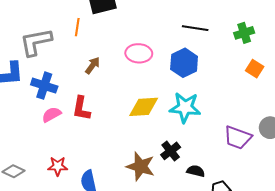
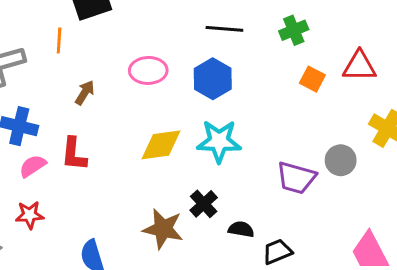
red star: (58, 166) -> (30, 215), moved

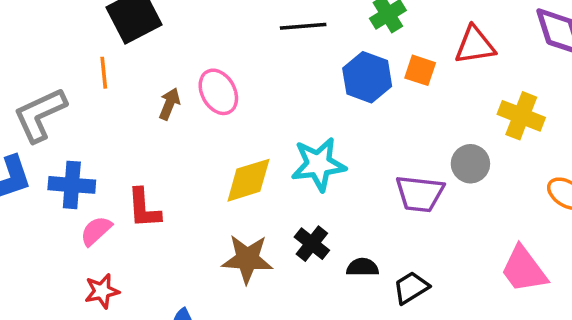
pink ellipse: (148, 70) -> (218, 92), turned 72
blue hexagon: (213, 79) -> (367, 77), moved
brown arrow: (85, 93) -> (169, 104), moved
brown star: (163, 229) -> (247, 259), moved

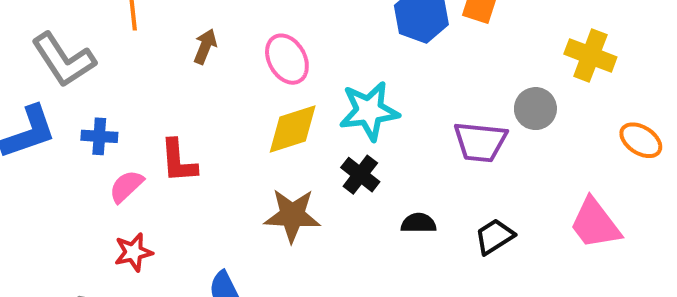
pink ellipse: (218, 92) -> (287, 59), moved
gray L-shape: (40, 115) -> (64, 60), turned -98
blue cross: (72, 185) -> (99, 136), size x0.7
black cross: (312, 244) -> (360, 175), moved
black trapezoid: (411, 288) -> (494, 237), moved

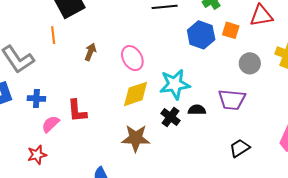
gray circle: (535, 109) -> (250, 63), moved
black semicircle: (419, 223) -> (197, 110), moved
red star: (133, 252) -> (37, 155), moved

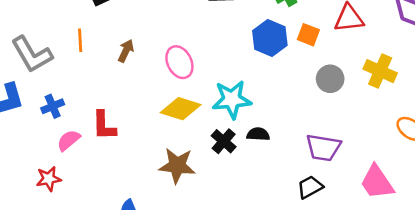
orange line: (53, 35) -> (80, 40), moved
yellow diamond: (136, 94) -> (181, 109), turned 32
blue cross: (36, 98) -> (53, 106), turned -30
purple trapezoid: (232, 100) -> (323, 148), moved

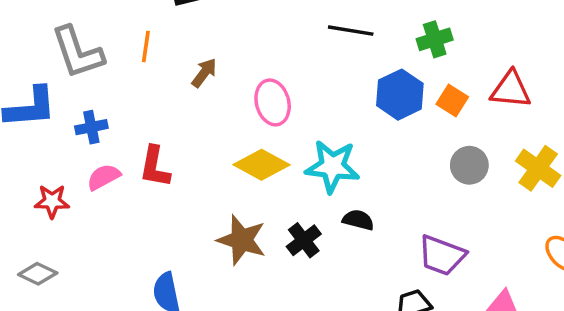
black cross: (224, 141) -> (304, 240), moved
red star: (49, 179) -> (52, 201), moved

